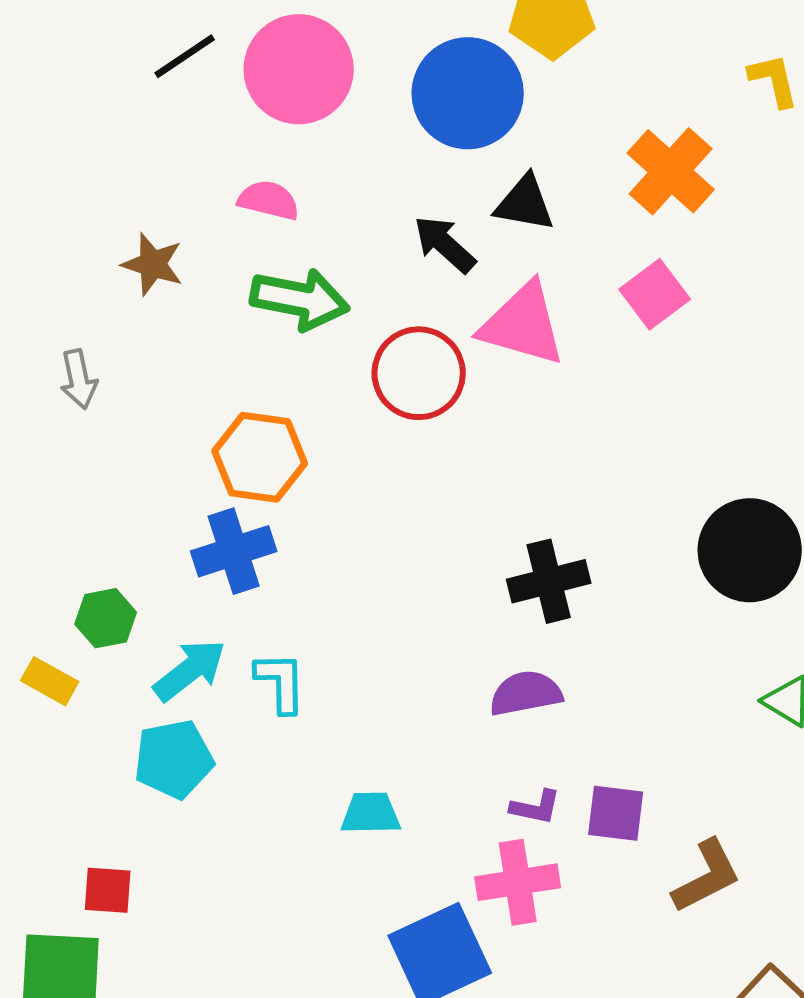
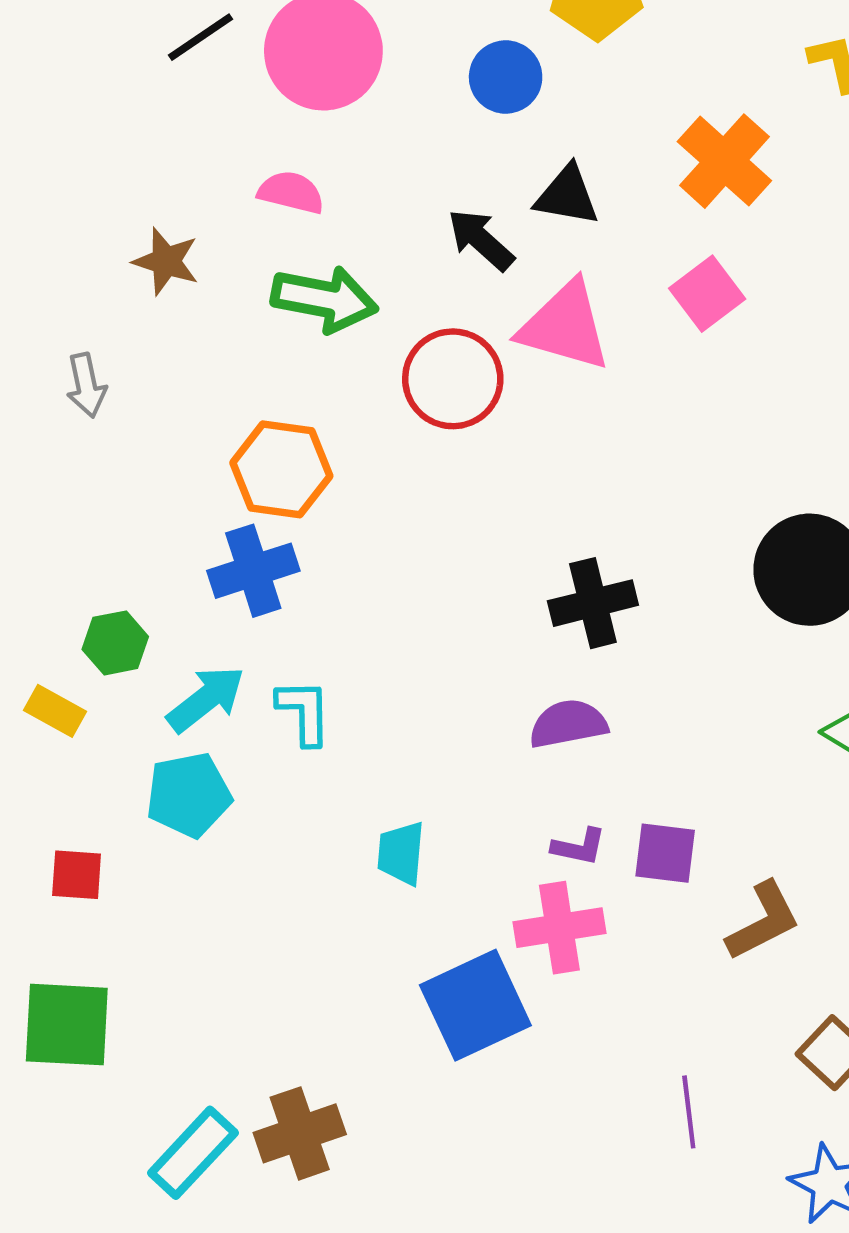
blue circle: (468, 93) -> (506, 77), size x0.6
cyan trapezoid: (371, 813) -> (401, 853), turned -84
red square: (108, 890) -> (77, 875), moved

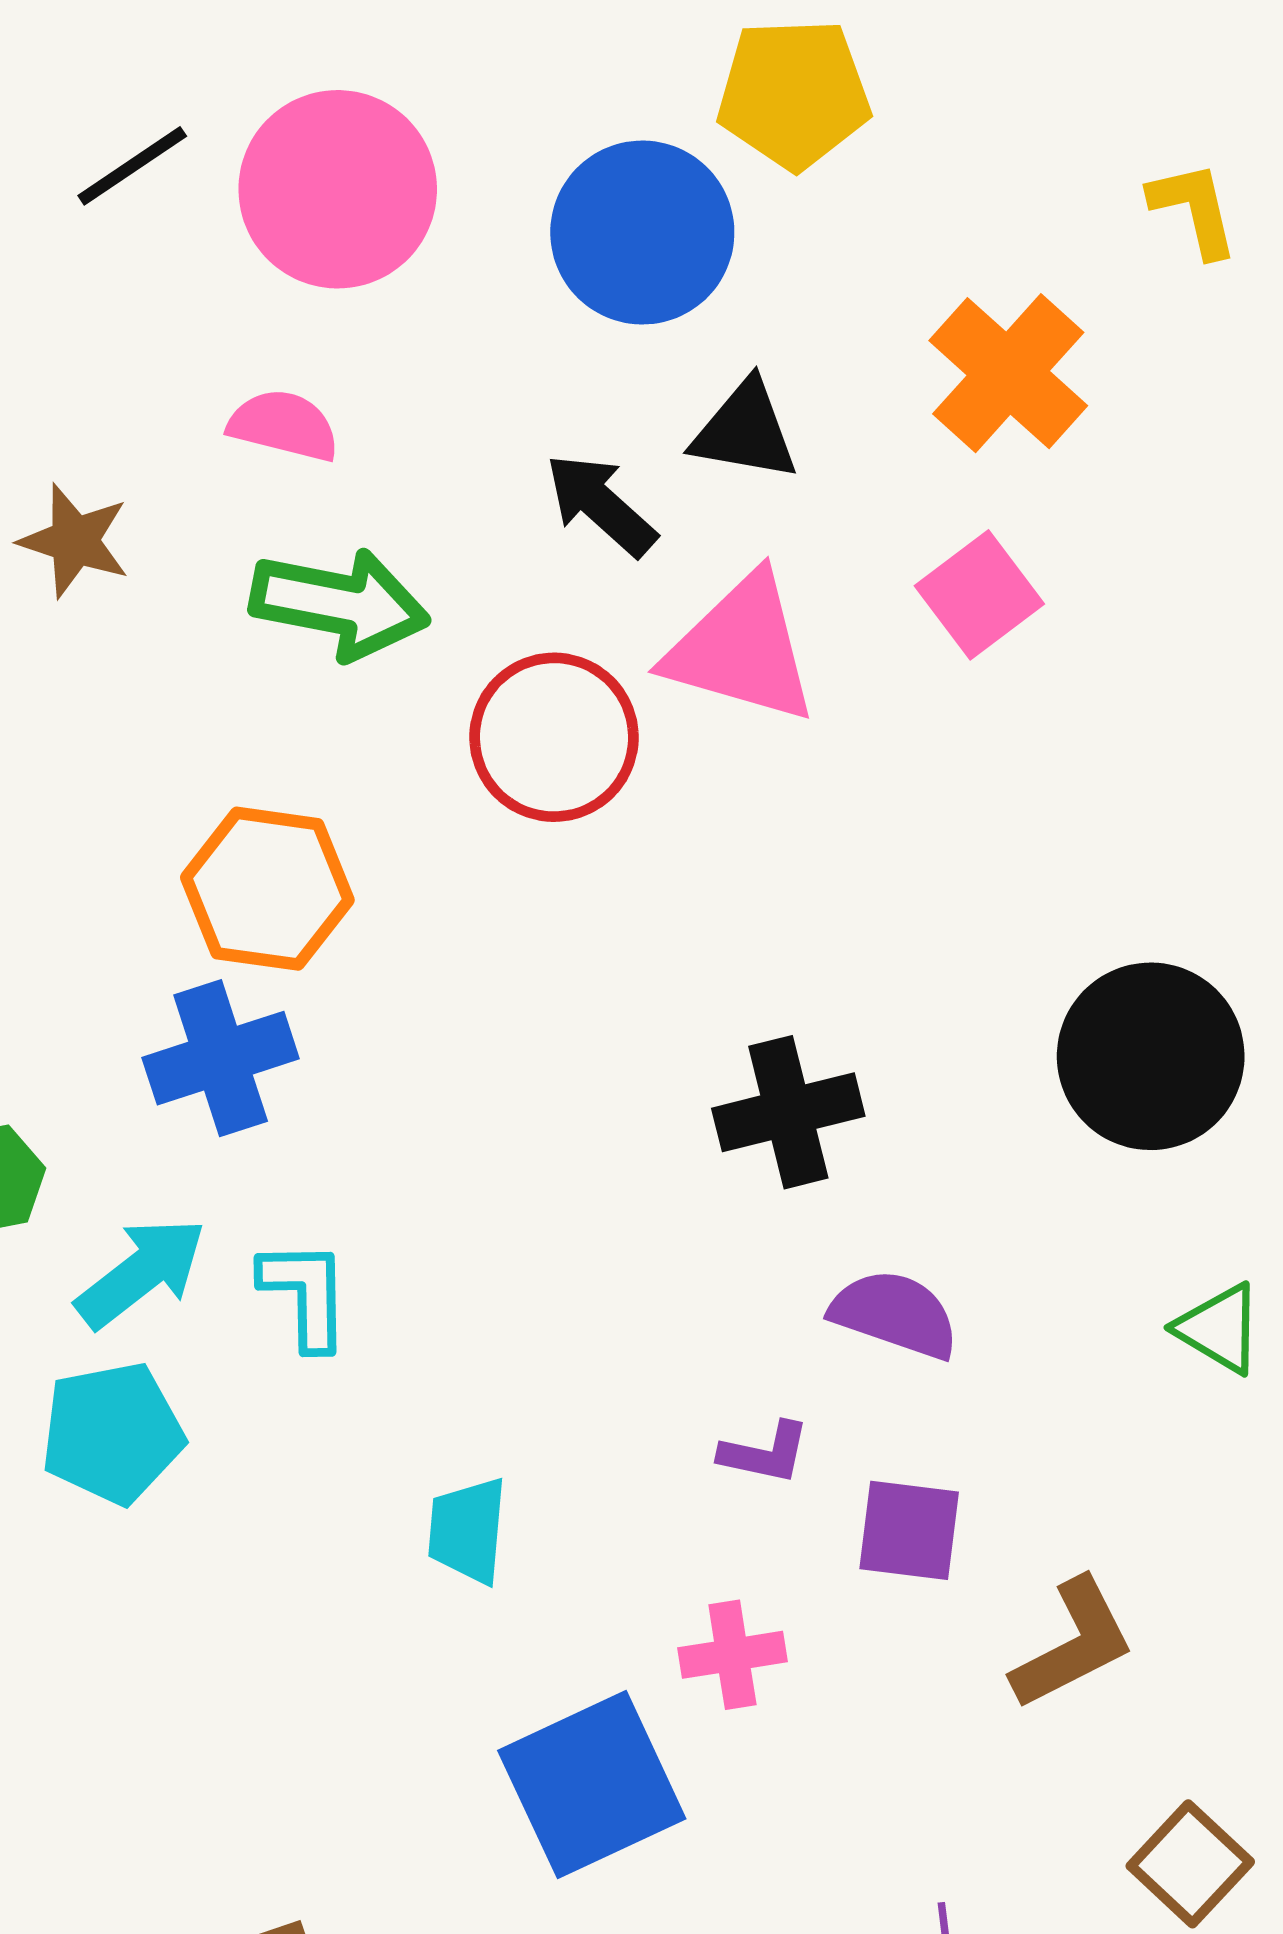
blue circle: (506, 77) -> (642, 233), size x1.5
purple semicircle: (568, 724) -> (895, 1314), moved, turned 30
purple L-shape: (579, 847) -> (765, 1453), moved
pink cross: (559, 928) -> (732, 1655), size x0.7

